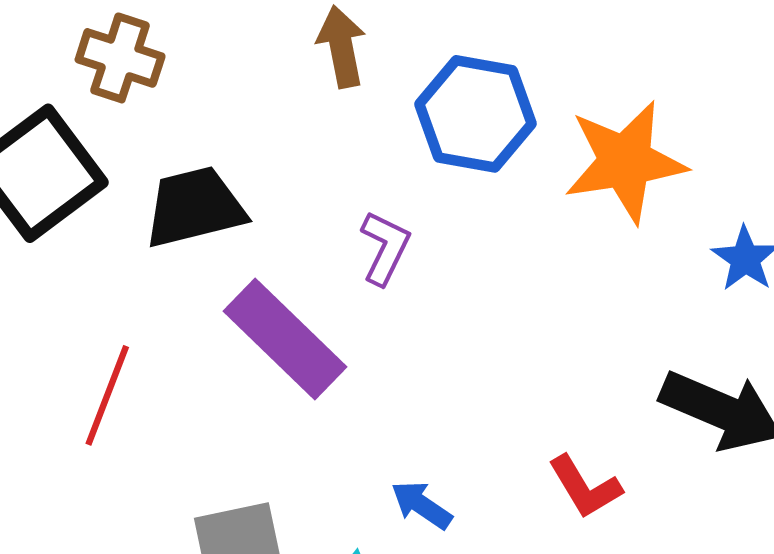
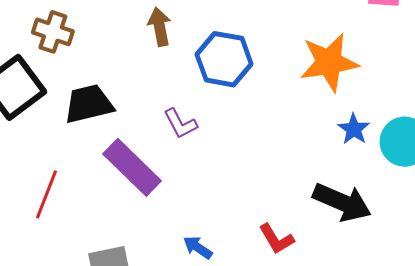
orange star: (625, 162) -> (329, 62), moved
purple L-shape: (385, 248) -> (180, 124), turned 126

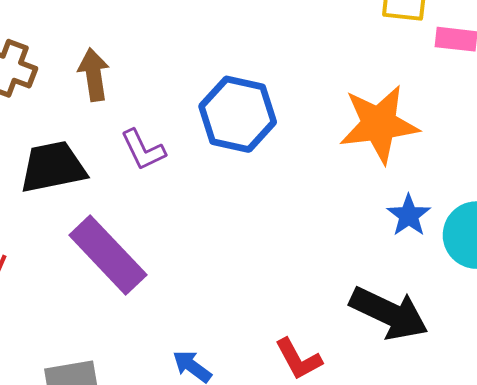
brown arrow: (160, 27) -> (94, 75), moved
purple L-shape: (180, 124) -> (143, 150), moved

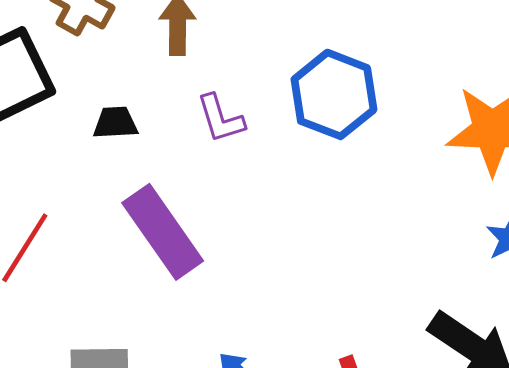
black trapezoid: (53, 167) -> (115, 123), size x0.6

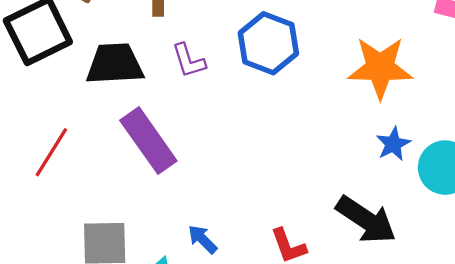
black trapezoid: (115, 123) -> (115, 64), size x1.8

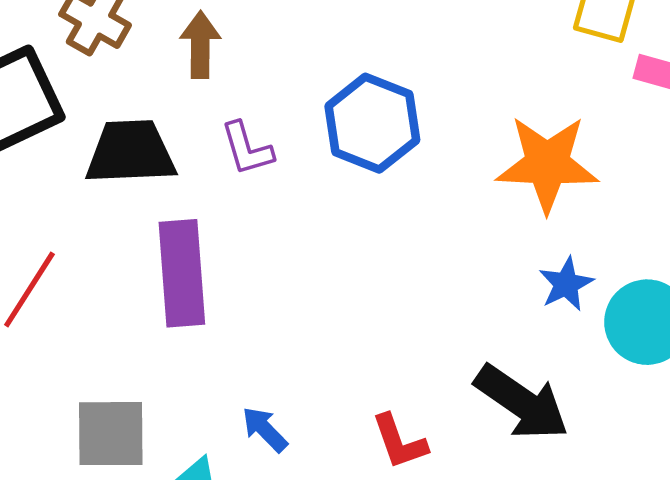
purple rectangle: (148, 141) -> (182, 273), turned 30

